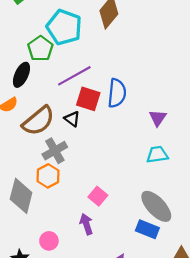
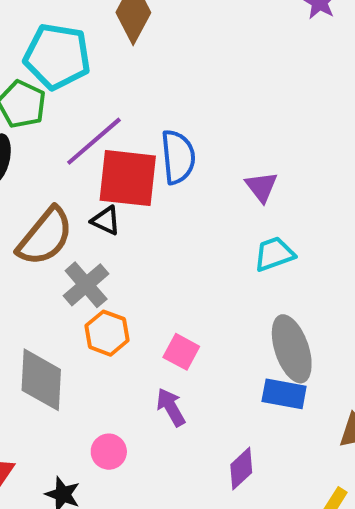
red square: (88, 99) -> (128, 178), size x1.4
orange hexagon: (48, 176) -> (107, 333), moved
gray ellipse: (156, 206) -> (292, 349), turned 36

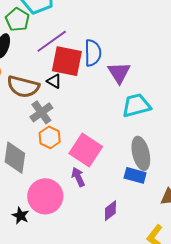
purple triangle: (261, 187) -> (119, 73), moved, size x1.4
brown semicircle: (45, 237) -> (23, 87), turned 60
cyan trapezoid: (274, 254) -> (136, 105), size x1.4
pink square: (181, 352) -> (86, 150), size x1.8
pink circle: (109, 452) -> (45, 196), size x2.0

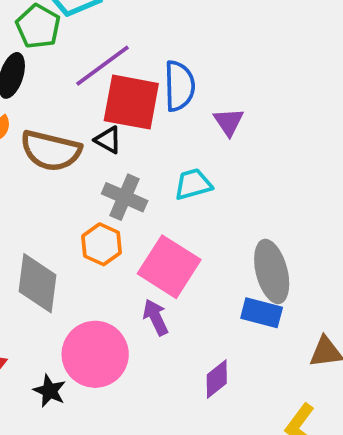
purple triangle: (119, 73) -> (229, 122), size x0.7
cyan trapezoid: (136, 105) -> (193, 184), moved, size x0.7
gray cross: (41, 112) -> (125, 197), moved, turned -30

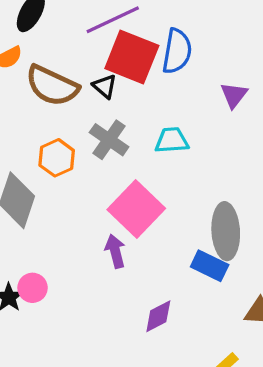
purple triangle: (229, 122) -> (234, 95), moved
orange hexagon: (102, 244) -> (57, 158), moved
pink circle: (95, 354) -> (33, 288), moved, size x0.5

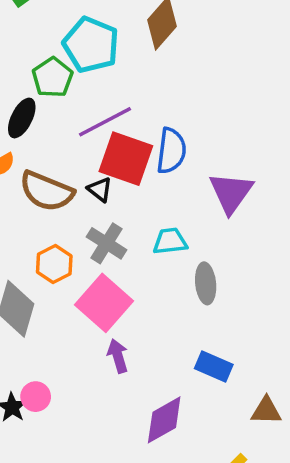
purple triangle: (234, 95) -> (231, 193), size x1.6
pink square: (136, 209) -> (104, 303), moved
gray ellipse: (226, 231) -> (206, 283), moved, size x0.7
purple diamond: (158, 316) -> (164, 420), size x1.4

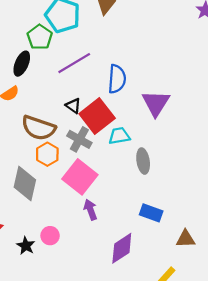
red square: (126, 159) -> (97, 116), moved, turned 36
brown semicircle: (47, 191) -> (39, 128), moved
pink circle: (36, 397) -> (50, 236), moved

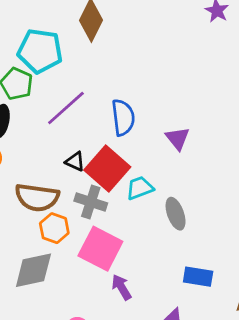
purple triangle: (156, 103) -> (177, 138), size x0.7
gray diamond: (25, 184) -> (33, 270), turned 76

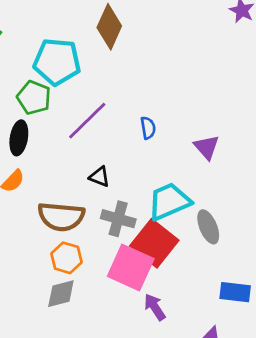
blue semicircle: (123, 118) -> (148, 128), size x0.6
red square: (107, 169) -> (154, 243), moved
cyan trapezoid: (140, 188) -> (169, 201), size x1.5
orange hexagon: (54, 228) -> (67, 258), moved
gray diamond: (33, 270) -> (61, 294), size x0.7

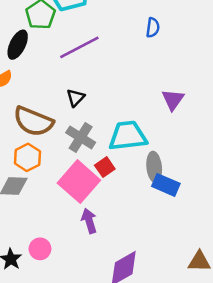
blue semicircle: (148, 128) -> (153, 28), moved
black triangle: (100, 177) -> (76, 98), turned 36
red square: (154, 243) -> (105, 167), size x0.5
blue rectangle: (235, 292) -> (166, 185), moved

